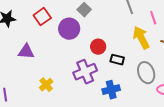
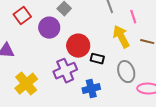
red circle: (98, 47) -> (78, 46), size x1.5
yellow cross: (46, 85) -> (26, 84), size x1.6

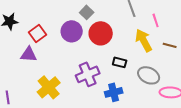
red square: (22, 16) -> (38, 33), moved
red circle: (78, 46) -> (101, 33), moved
gray ellipse: (126, 72) -> (149, 75), turned -45

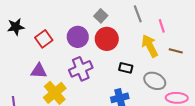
gray square: (87, 12) -> (101, 16), moved
purple triangle: (29, 54) -> (39, 71), moved
purple cross: (88, 74) -> (81, 69), moved

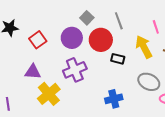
gray line: (138, 14) -> (119, 21), moved
gray square: (101, 16) -> (87, 18), moved
black rectangle: (126, 68) -> (118, 59), moved

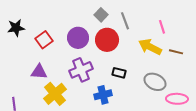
gray square: (87, 18) -> (101, 15), moved
yellow arrow: (144, 47) -> (150, 47), turned -35
black rectangle: (118, 59) -> (119, 73), moved
blue cross: (114, 99) -> (103, 95), moved

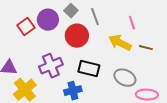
purple circle: (78, 38) -> (48, 20), moved
red square: (44, 40) -> (26, 27), moved
black rectangle: (119, 73) -> (89, 69), size x1.5

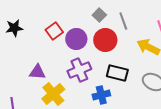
purple circle: (48, 20) -> (76, 39), moved

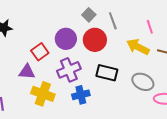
red square: (54, 31) -> (40, 52), moved
yellow cross: (53, 94) -> (43, 94), turned -30
blue cross: (101, 95) -> (81, 95), moved

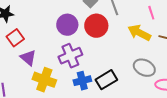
red square: (40, 52) -> (15, 38), moved
purple triangle: (27, 72) -> (28, 58), turned 36
black rectangle: (107, 73) -> (106, 80), moved, turned -45

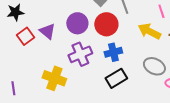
purple triangle: (28, 58) -> (47, 31), moved
blue cross: (82, 81) -> (113, 52), moved

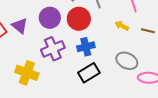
yellow arrow: (149, 31) -> (122, 26), size x0.6

